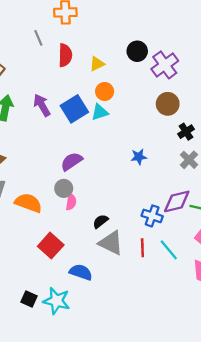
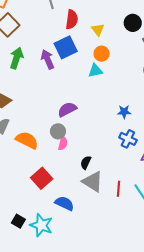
yellow triangle: (97, 64) -> (98, 30), turned -48
blue square: (74, 109) -> (66, 47), moved
blue cross: (152, 216) -> (128, 139), moved
black semicircle: (100, 221) -> (86, 163), turned -32

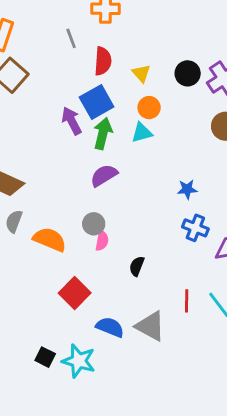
black circle: (133, 23) -> (188, 73), moved
green arrow: (16, 58) -> (103, 133), moved
purple semicircle: (67, 109) -> (104, 175), moved
gray triangle: (93, 182) -> (150, 326), moved

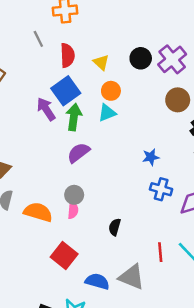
pink semicircle: (102, 241) -> (73, 210), moved

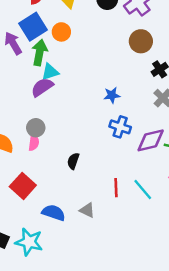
orange circle: (111, 91) -> (61, 32), moved
cyan triangle: (107, 113) -> (50, 72), moved
gray triangle: (132, 277) -> (87, 210), size x0.6

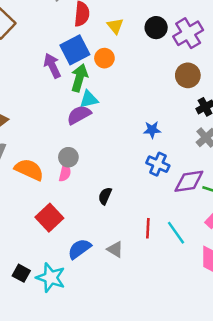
blue semicircle: (54, 213) -> (79, 249), turned -60

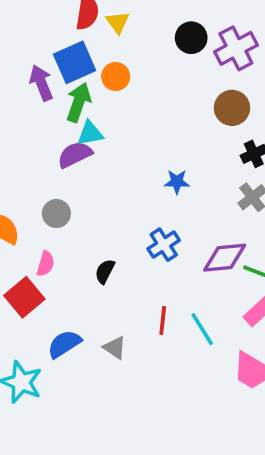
yellow triangle: (115, 26) -> (118, 22), moved
blue cross: (158, 164) -> (164, 245), moved, turned 30
pink semicircle: (65, 173) -> (46, 264), moved

